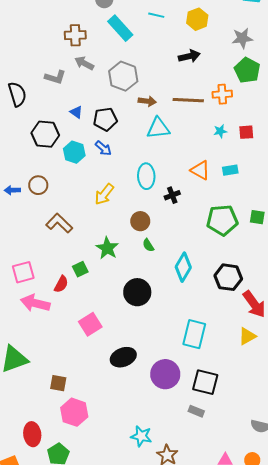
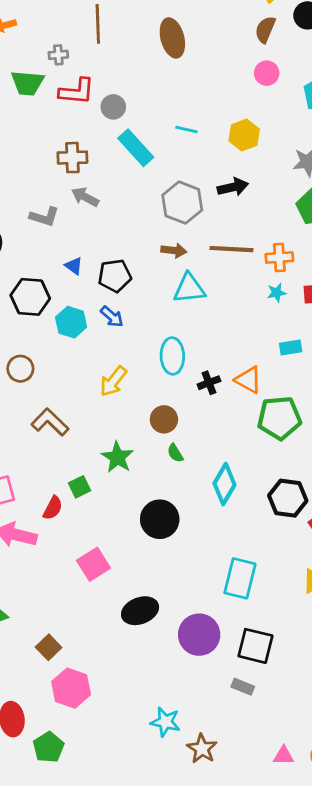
gray hexagon: (123, 76) -> (182, 203), moved
orange cross: (222, 94) -> (279, 257), moved
orange triangle: (200, 170) -> (248, 380), moved
brown square: (58, 383) -> (49, 647), turned 36

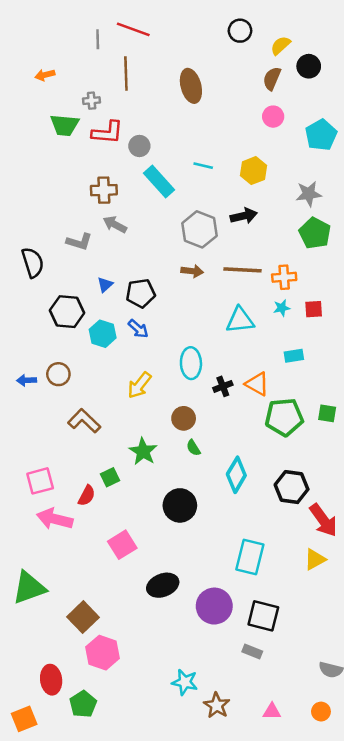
blue triangle: (74, 266) -> (105, 285), turned 42
cyan triangle: (189, 288) -> (240, 320), moved
brown square: (49, 647) -> (83, 617), size x1.4
pink triangle: (284, 756) -> (272, 712), moved

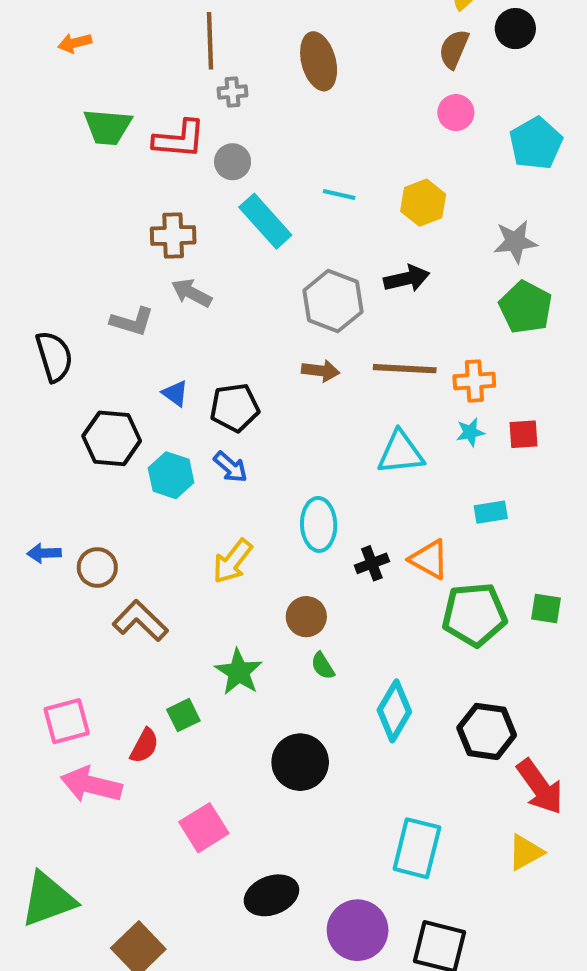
gray cross: (92, 101) -> (233, 92), moved
blue triangle: (105, 285) -> (175, 393), turned -42
brown circle: (58, 374) -> (97, 567), moved

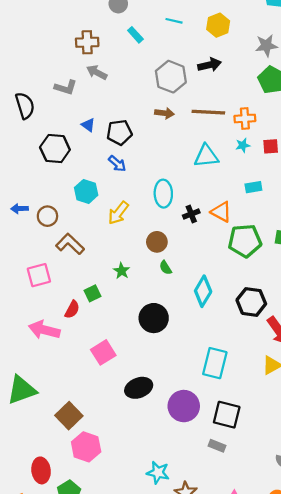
cyan rectangle: (265, 221) -> (135, 35), size x0.6
cyan hexagon: (171, 475) -> (86, 191), moved
green star: (239, 672) -> (121, 271), size x0.7
pink square: (67, 721) -> (39, 275), moved

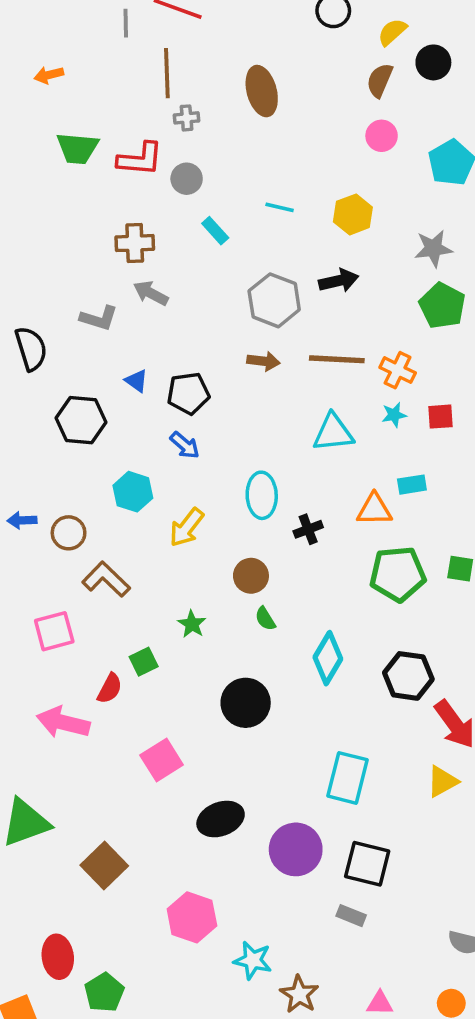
orange cross: (245, 118) -> (398, 370), turned 30
orange triangle: (221, 212) -> (374, 510), moved, turned -30
pink hexagon: (86, 447) -> (192, 917), moved

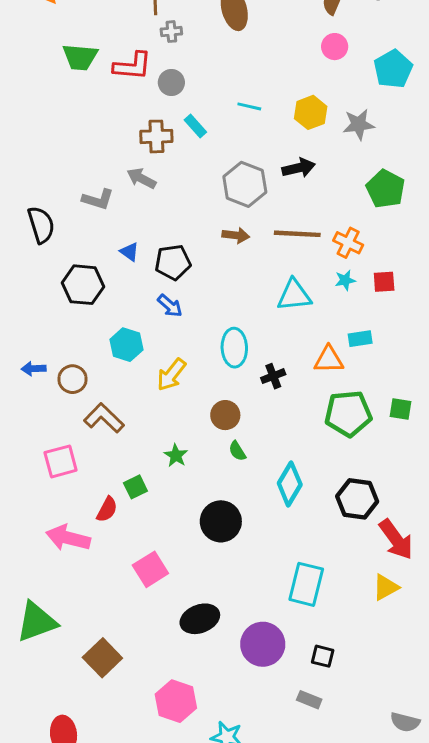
brown cross: (135, 243) -> (156, 136), moved
gray star: (433, 248) -> (359, 124), moved
black square: (367, 864) -> (323, 656), size x0.6

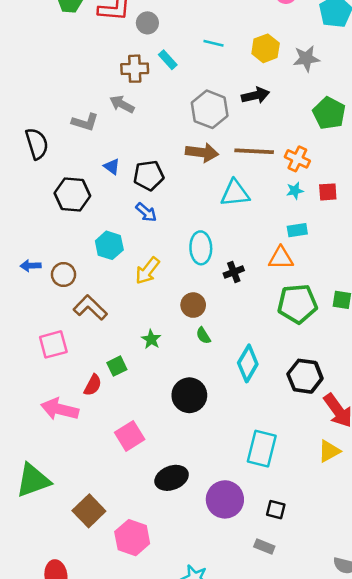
brown arrow: (236, 235) -> (202, 153), size x1.4
cyan triangle: (294, 295) -> (235, 193), moved
cyan rectangle: (360, 339) -> (297, 230), moved
pink hexagon: (176, 701) -> (132, 538), moved

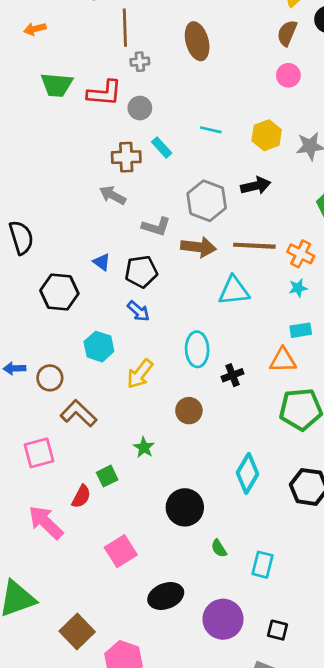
gray L-shape: (85, 122) -> (156, 227), moved
green semicircle: (203, 336) -> (219, 548), moved
pink arrow: (60, 409) -> (46, 522), turned 30
cyan rectangle: (262, 449) -> (263, 565), size x0.7

